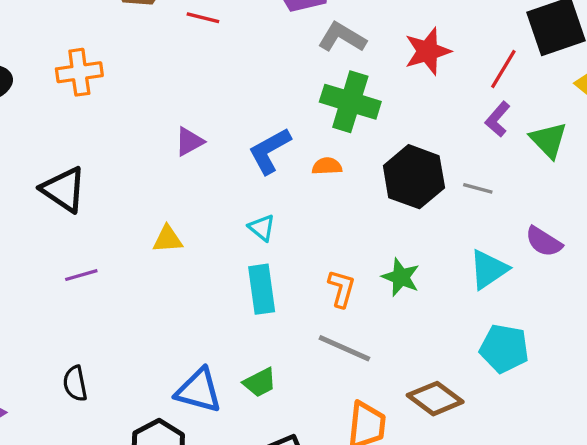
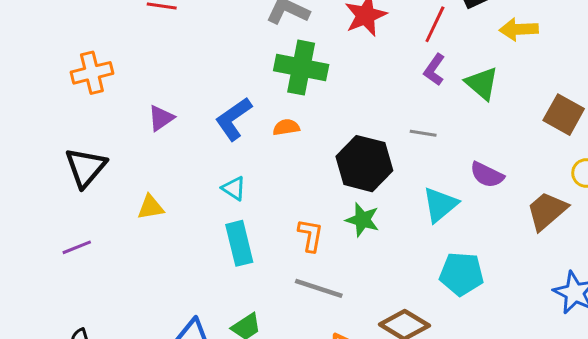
orange cross: (79, 72) -> (92, 73), moved
black hexagon: (414, 177) -> (364, 164), moved
black triangle: (64, 189) -> (85, 167), moved, turned 42

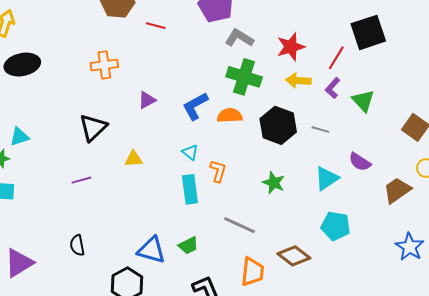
yellow arrow: (519, 29) -> (298, 81), moved
orange semicircle: (286, 127) -> (230, 116), size x1.4
black hexagon: (364, 164) -> (278, 125), moved
orange L-shape: (310, 235) -> (218, 171), moved

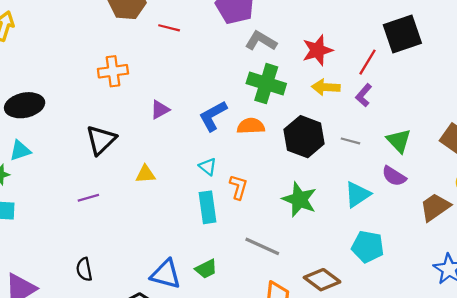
black ellipse: (22, 65) -> (25, 105), moved
green triangle: (363, 101) -> (399, 141), moved
green star: (274, 183) -> (299, 199), size x1.4

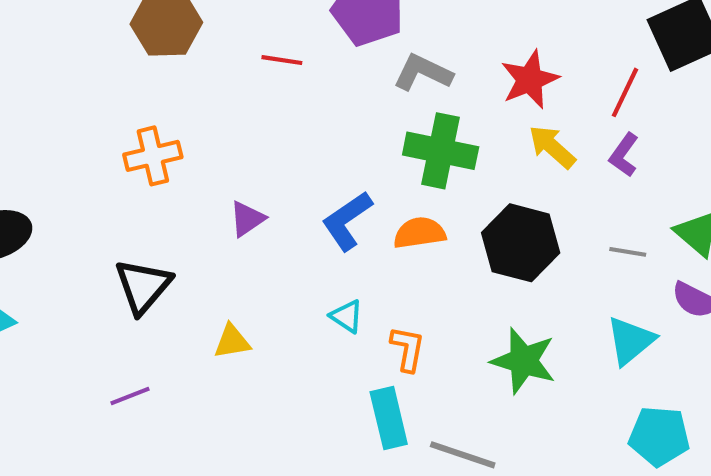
red line: (169, 28) -> (282, 60), moved
yellow arrow: (326, 87) -> (552, 147), turned 44
gray line: (350, 141) -> (628, 252), moved
cyan rectangle: (208, 207) -> (389, 418), moved

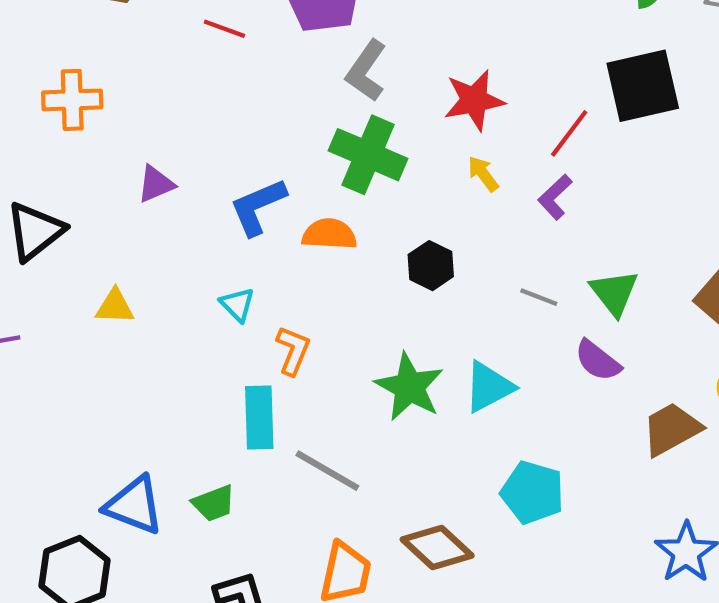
gray L-shape: (423, 72) -> (366, 71), turned -92
yellow arrow: (552, 147) -> (483, 174), size x0.7
black hexagon: (521, 243) -> (431, 266), size x0.6
cyan triangle: (631, 341) -> (489, 387), moved

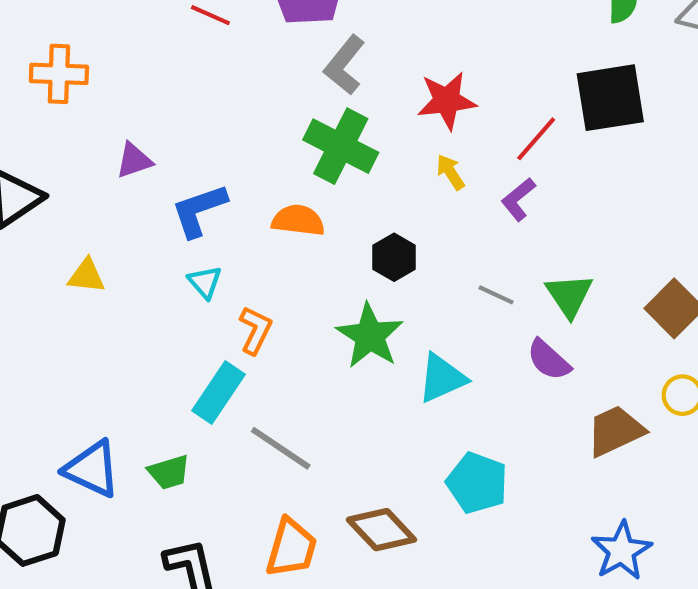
blue L-shape: (258, 207) -> (199, 210), moved
green star: (409, 387) -> (370, 336), moved
cyan rectangle: (259, 417) -> (218, 393), turned 32

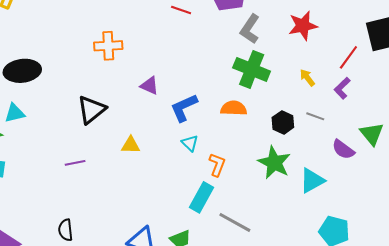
red star: (447, 101) -> (303, 26), moved
purple triangle: (134, 160) -> (149, 86), turned 48
gray line: (496, 295) -> (315, 116), moved
purple semicircle: (549, 360) -> (343, 149), moved

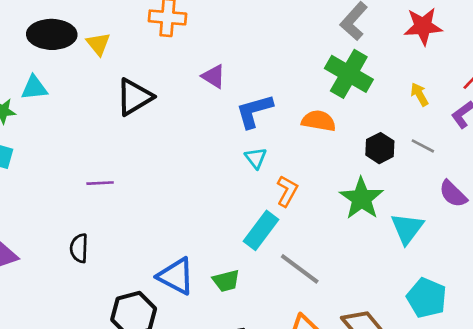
yellow triangle: (131, 145) -> (98, 44), moved, turned 42
purple line: (75, 163) -> (100, 183), moved
cyan triangle: (312, 181) -> (407, 228), turned -32

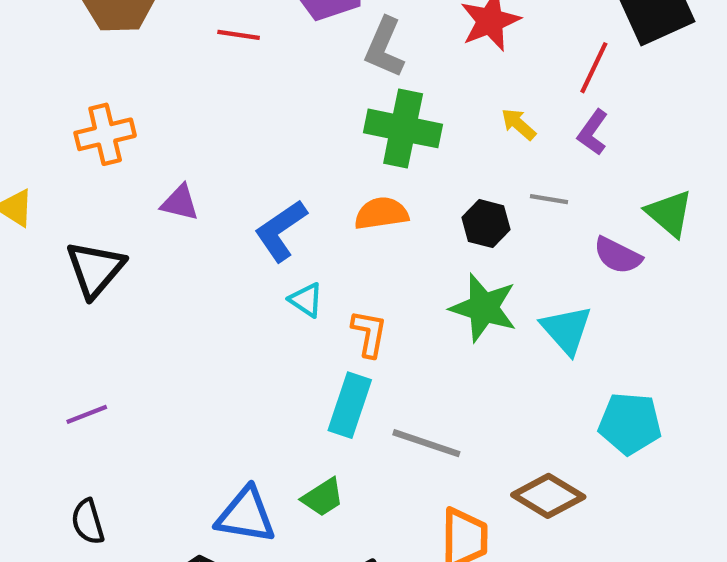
purple triangle: (214, 76) -> (180, 203), moved

